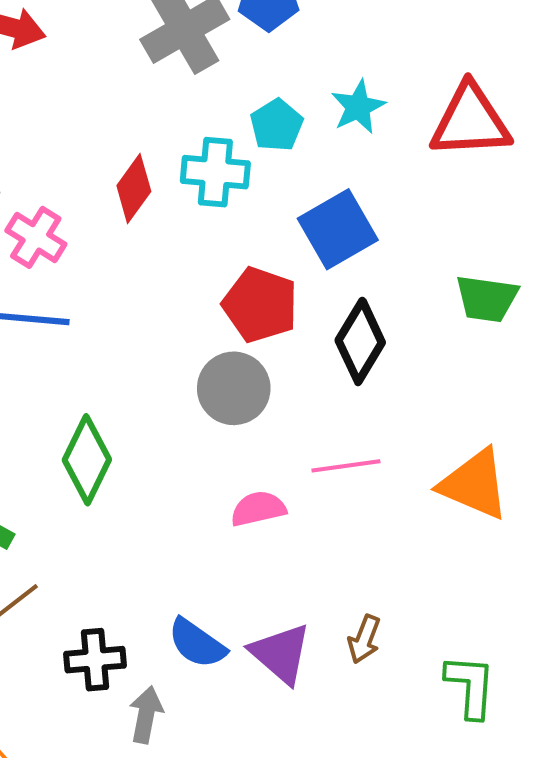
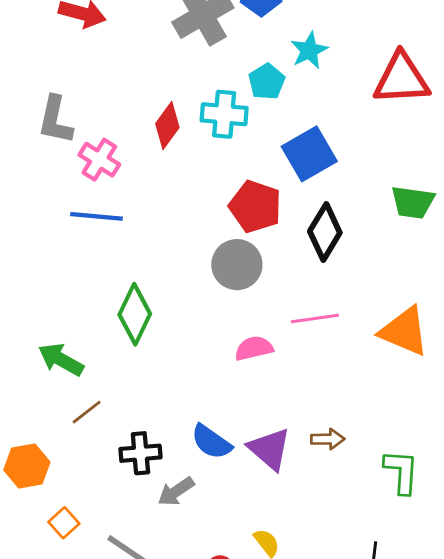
cyan star: (358, 107) -> (309, 50), moved
brown arrow: (364, 639) -> (328, 439), turned -112
gray arrow: (146, 715) -> (176, 492), turned -135

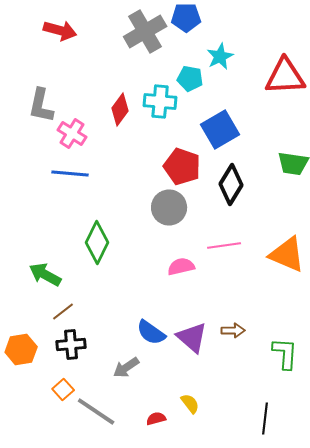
cyan pentagon: (267, 82) -> (190, 78), turned -30
black cross: (140, 453) -> (71, 344), moved
orange square: (64, 523) -> (63, 390), moved

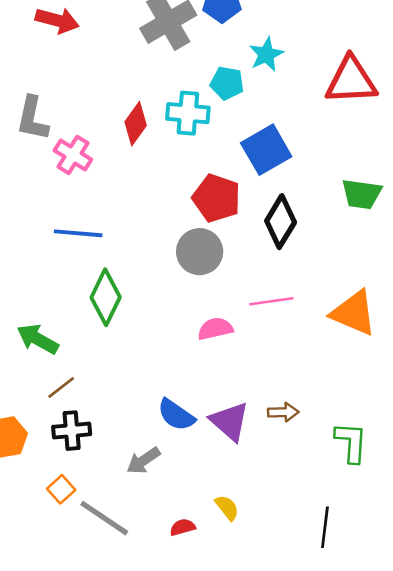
blue line: (70, 174) -> (78, 233), moved

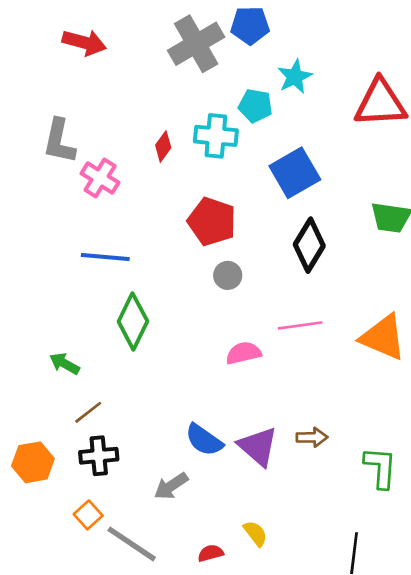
red diamond: (136, 124) -> (163, 146), size x0.7
red pentagon: (217, 198) -> (212, 221), moved
gray circle: (200, 252) -> (228, 275), size x0.6
green arrow: (38, 339) -> (64, 364), size x0.7

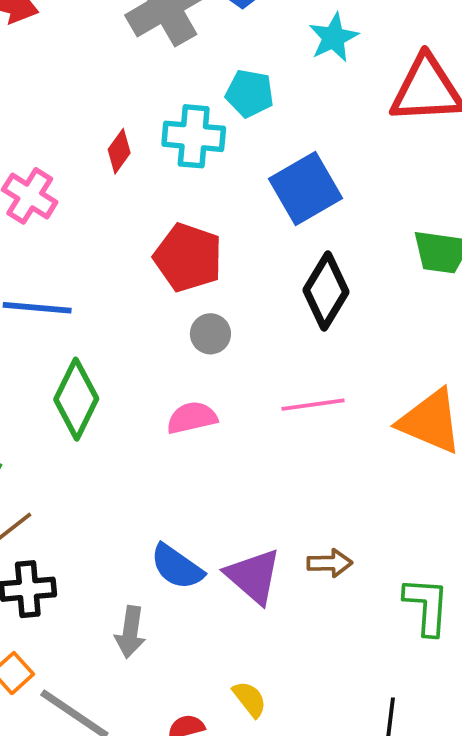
cyan star: (295, 77) -> (333, 38), moved
pink semicircle: (243, 353) -> (192, 418), moved
gray arrow: (171, 486) -> (130, 632), turned -48

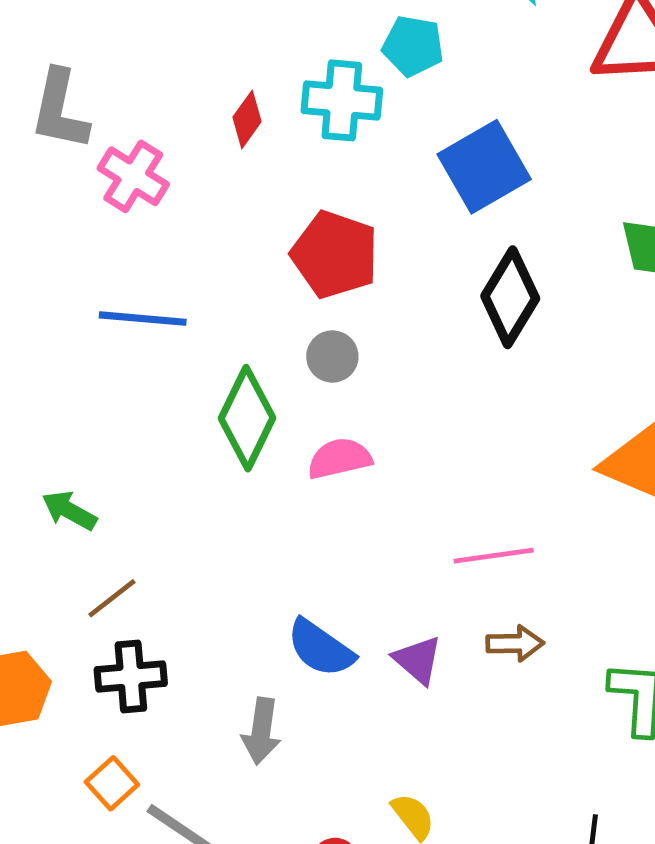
gray circle: (210, 334) -> (332, 356), moved
green diamond: (76, 399) -> (247, 418), moved
pink line: (313, 405) -> (494, 556), moved
purple triangle: (253, 576) -> (418, 660), size x0.7

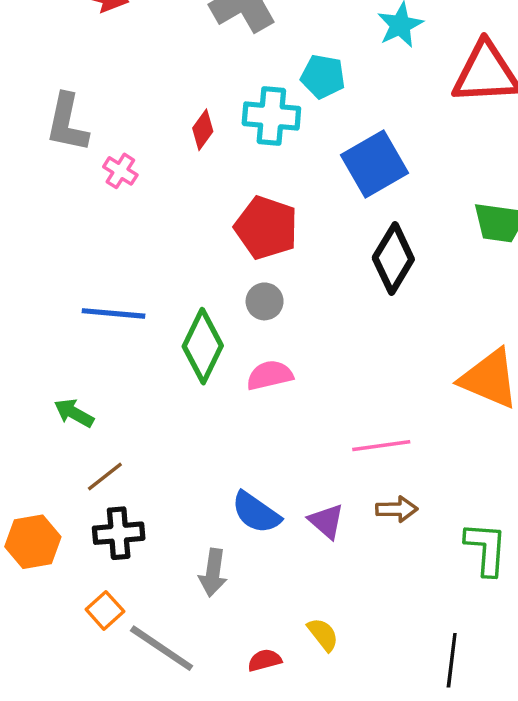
pink cross: (133, 176) -> (120, 171), size x0.7
blue line: (143, 319) -> (113, 313), moved

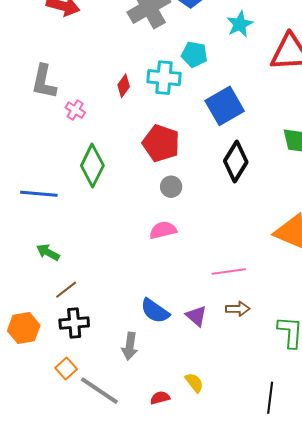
gray circle: (265, 301) -> (171, 187), moved
blue line: (113, 313) -> (39, 194), moved
green diamond: (203, 346) -> (92, 165), moved

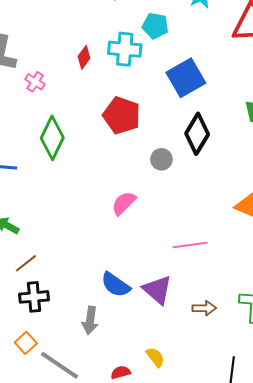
gray circle: (171, 187) -> (161, 159), moved
pink semicircle: (163, 230) -> (124, 203), turned -32
brown arrow: (238, 309) -> (204, 308), moved
purple triangle: (196, 316) -> (157, 290), size x1.4

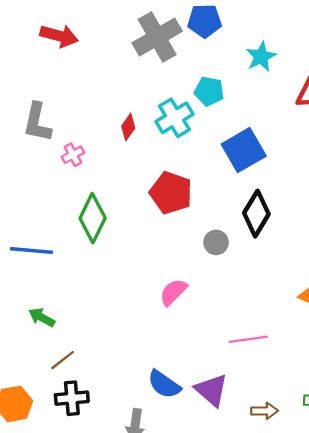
cyan cross: (125, 49) -> (174, 118), turned -36
pink cross: (35, 82) -> (73, 155), turned 30

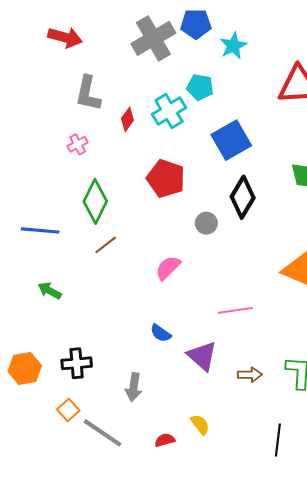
cyan star: (261, 57) -> (233, 46), moved
gray L-shape: (37, 122) -> (88, 93), moved
brown line: (63, 360) -> (106, 245), moved
blue semicircle: (164, 384) -> (161, 333), moved, size x0.7

